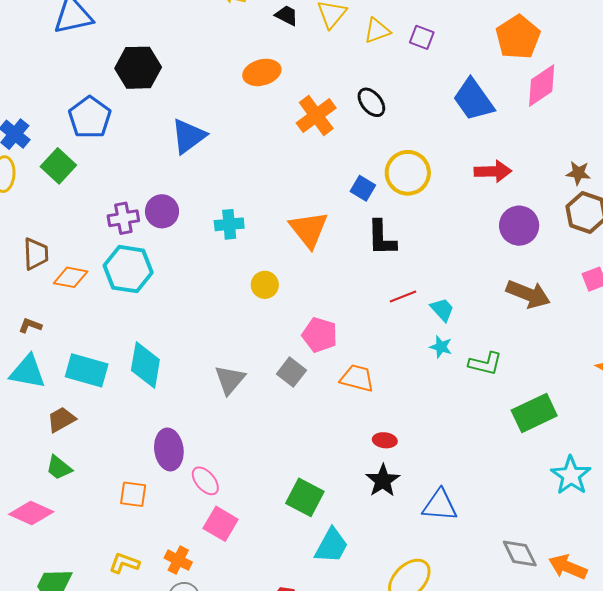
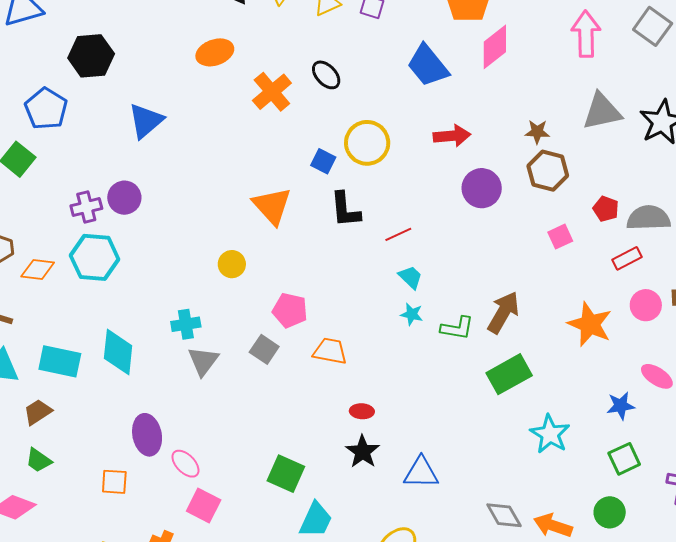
cyan cross: (229, 224) -> (186, 324), moved
brown arrow: (528, 294) -> (503, 312), moved, turned -78
red line: (403, 296) -> (398, 234), moved

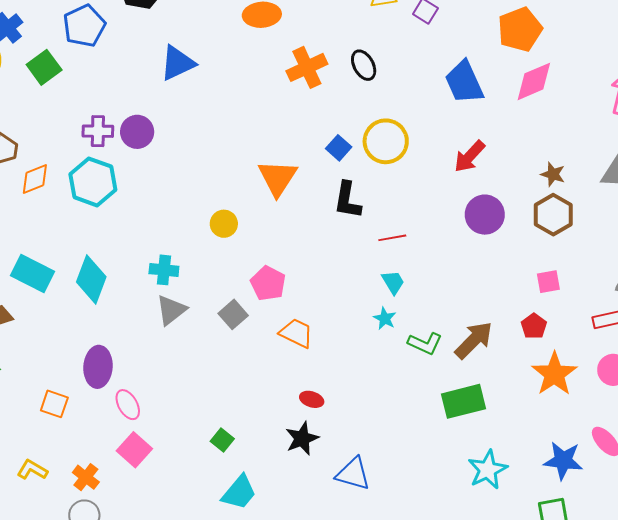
red arrow: (452, 136) -> (470, 156), turned 123
red pentagon: (606, 209) -> (534, 326), moved
orange diamond: (38, 270) -> (35, 179), turned -44
blue star: (621, 406) -> (563, 461), size x1.4
green square: (286, 474) -> (222, 440), size x0.6

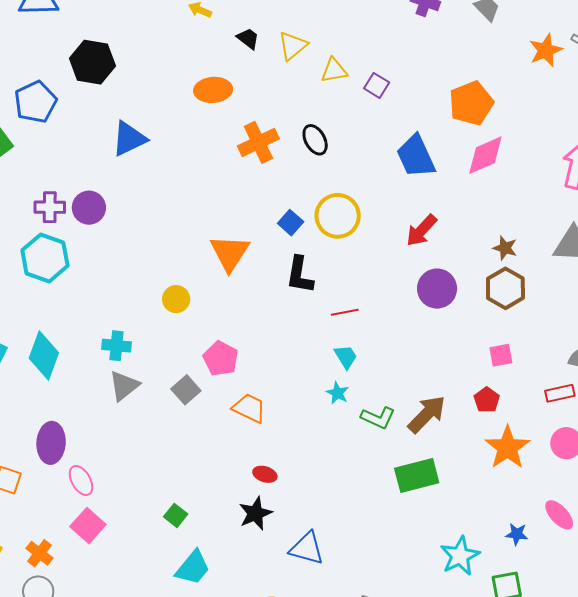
blue star: (563, 461) -> (517, 534), size x0.6
cyan star: (488, 470) -> (460, 556), moved

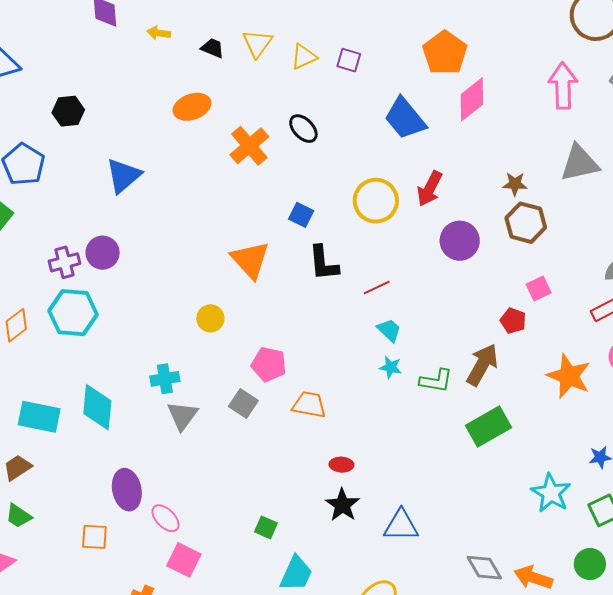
black hexagon: (92, 62) -> (68, 111), size x0.7
yellow circle: (338, 216) -> (376, 201), moved
red pentagon: (487, 400) -> (513, 321), moved

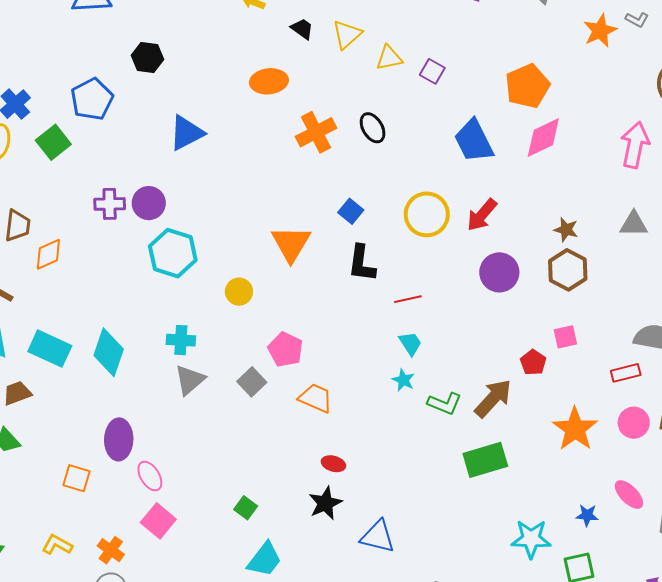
gray triangle: (580, 163) -> (634, 224), size x0.7
cyan hexagon: (73, 313) -> (173, 253), moved
cyan star: (551, 493) -> (531, 539), turned 30

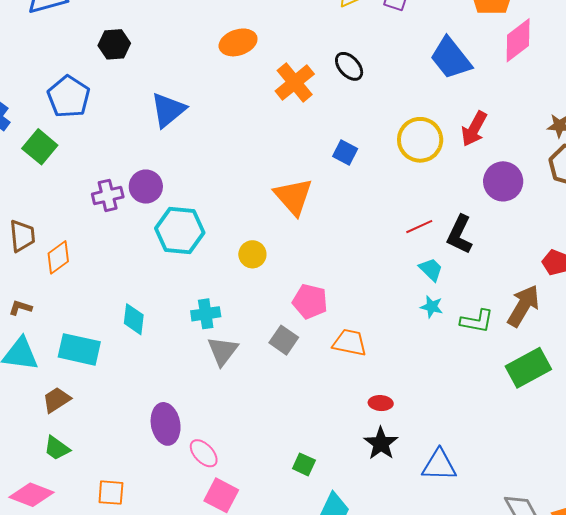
black L-shape: (362, 263) -> (460, 234), moved, turned 30
cyan diamond: (109, 352) -> (134, 319), moved, size x0.7
orange square: (76, 478) -> (111, 493), moved

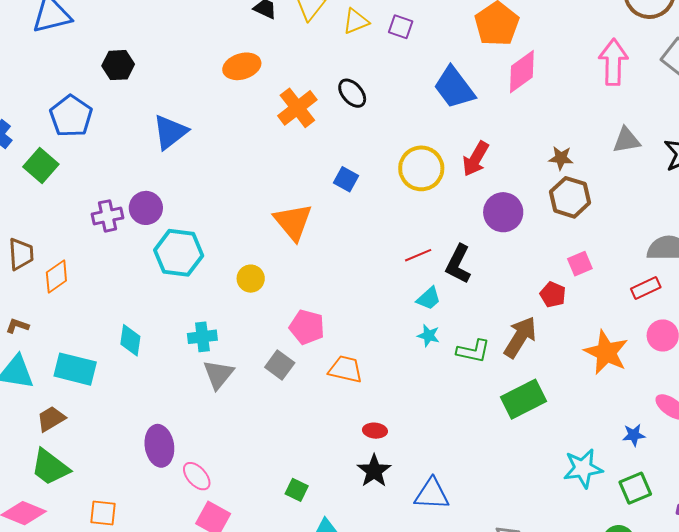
cyan trapezoid: (431, 269) -> (429, 298), turned 92
green trapezoid: (57, 448) -> (50, 467), size x1.5

